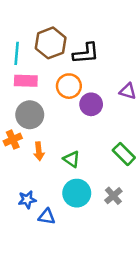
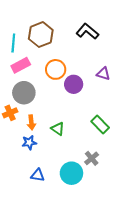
black L-shape: (86, 53) -> (87, 31), moved, turned -135
pink rectangle: (26, 81) -> (21, 65), turned -30
cyan circle: (77, 193) -> (71, 173), moved
blue star: (27, 200) -> (29, 142), moved

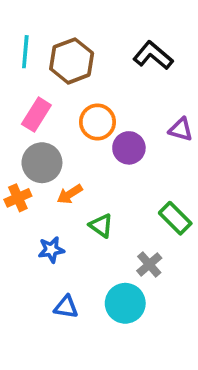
cyan line: (13, 43) -> (25, 52), moved
pink rectangle: (21, 65) -> (36, 115), turned -30
orange arrow: (31, 122) -> (70, 194), moved, turned 64
gray cross: (92, 158) -> (149, 264), moved

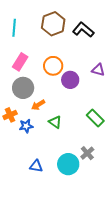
brown hexagon: (72, 61) -> (53, 24), moved
orange cross: (18, 198) -> (10, 115), moved
blue star: (51, 250) -> (26, 126), moved
gray cross: (149, 264) -> (87, 153), moved

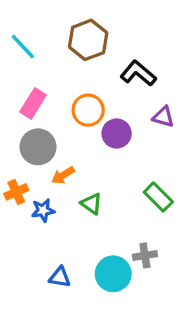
cyan line: (14, 28) -> (23, 47), turned -48
black L-shape: (83, 30) -> (138, 73), moved
gray cross: (87, 153) -> (145, 255), turned 32

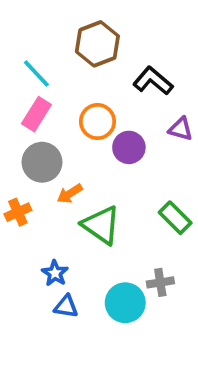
cyan line: (23, 47) -> (36, 73), moved
green triangle: (91, 204) -> (101, 225), size x1.6
blue star: (43, 210) -> (55, 273), moved, turned -30

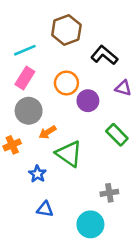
cyan line: (36, 73) -> (25, 50), turned -70
green rectangle: (175, 218) -> (117, 135), moved
blue star: (55, 273) -> (37, 174), moved
cyan circle: (125, 303) -> (90, 224), moved

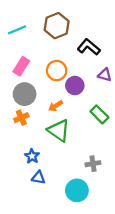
cyan line: (25, 50) -> (17, 30), moved
orange arrow: (48, 132) -> (56, 106), moved
orange cross: (12, 145) -> (21, 118), moved
blue star: (37, 174) -> (32, 156), moved

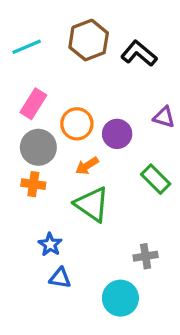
black L-shape: (89, 47) -> (139, 53), moved
orange circle: (57, 71) -> (77, 124), moved
orange cross: (21, 118) -> (33, 184), turned 32

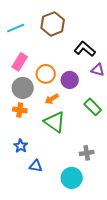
black L-shape: (139, 53) -> (85, 49), moved
blue star: (50, 244) -> (21, 146), moved

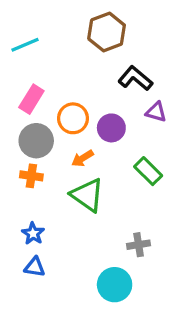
brown hexagon: (53, 24) -> (107, 32), moved
blue triangle: (36, 166) -> (35, 267), moved

